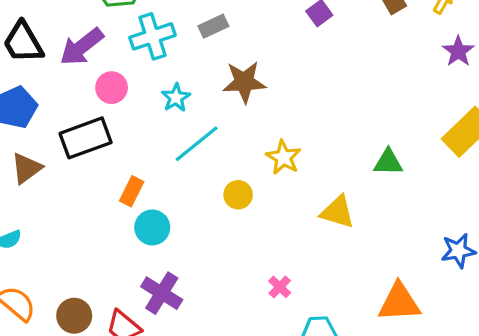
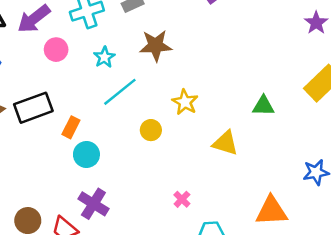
black rectangle: (86, 138) -> (33, 108), moved

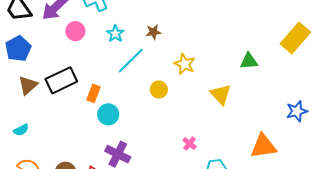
brown star: (156, 46) -> (153, 32), moved, size x0.6
yellow triangle: (225, 143) -> (221, 94), turned 35

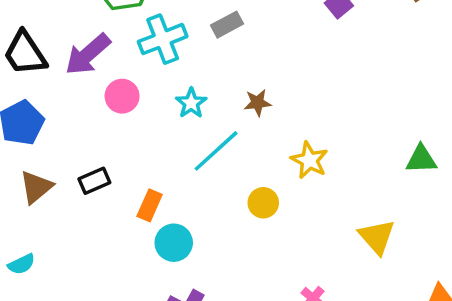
black rectangle: (61, 80) -> (94, 181), size x0.6
yellow triangle: (221, 94) -> (377, 237), moved

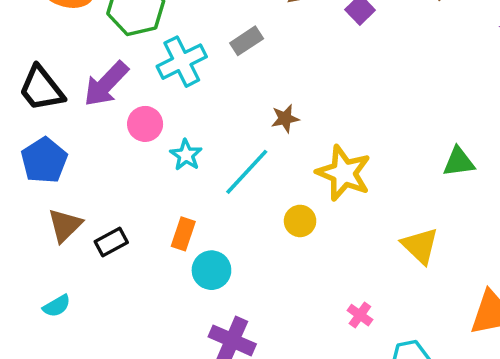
cyan star: (191, 103) -> (186, 155), moved
yellow star: (309, 160) -> (344, 173), size x1.4
black rectangle: (94, 181) -> (111, 242), moved

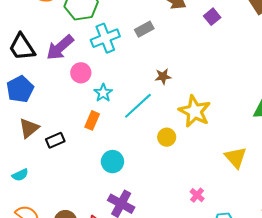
orange rectangle: (183, 234) -> (92, 120), moved

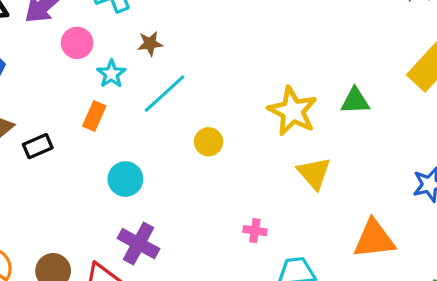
brown star: (163, 76) -> (150, 44), moved
yellow star: (195, 111) -> (293, 111), moved
pink cross: (197, 195) -> (255, 231), turned -32

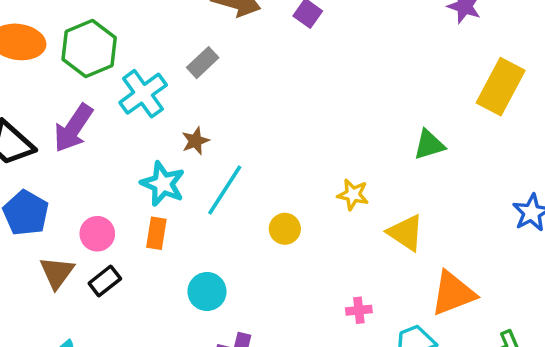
pink circle: (77, 43) -> (97, 234), moved
cyan star: (111, 74) -> (163, 184), size x1.4
yellow star: (293, 111) -> (353, 195), moved, size x0.6
orange triangle: (374, 239) -> (453, 293), moved

